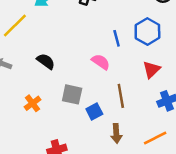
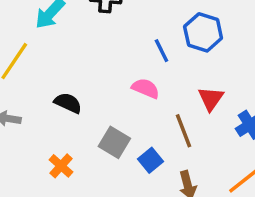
red triangle: (152, 69) -> (211, 99), moved
gray square: (72, 94) -> (114, 142), turned 30

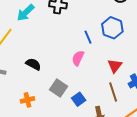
pink semicircle: (146, 88) -> (78, 58), turned -91
brown line: (183, 131) -> (113, 92), moved
orange cross: (61, 166) -> (27, 100), turned 32

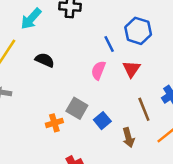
black semicircle: (33, 64) -> (45, 60), moved
red triangle: (115, 66) -> (132, 69), moved
orange cross: (27, 100) -> (54, 123), moved

